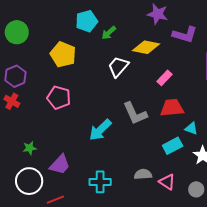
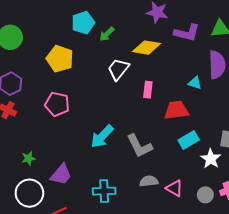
pink rectangle: (164, 78) -> (148, 90), moved, turned -35
gray L-shape: (135, 113) -> (139, 146), moved
cyan triangle: (191, 128) -> (195, 83), moved
cyan rectangle: (173, 146) -> (189, 140), moved

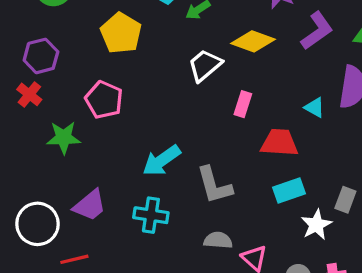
purple L-shape: (187, 33) -> (317, 31), turned -60
green star: (29, 158) -> (64, 138), moved, size x1.5
cyan cross: (104, 191) -> (151, 215), moved

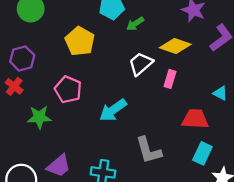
pink rectangle: (243, 104) -> (170, 79), moved
cyan arrow: (162, 160) -> (113, 110), moved
cyan rectangle: (289, 191) -> (202, 153), turned -45

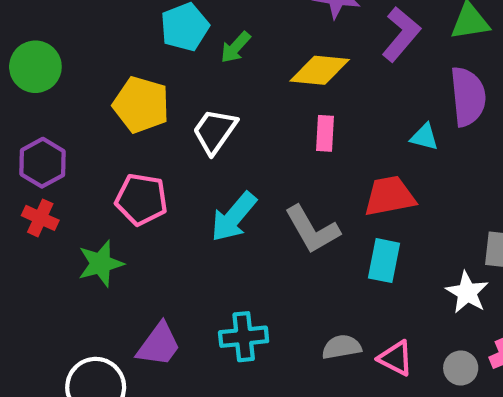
white trapezoid: (141, 64) -> (215, 131), moved
gray L-shape: (149, 150) -> (312, 230), moved
cyan rectangle: (202, 153) -> (384, 261), moved

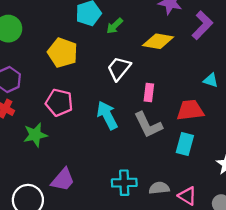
white trapezoid: (215, 131) -> (119, 68), moved
pink rectangle: (325, 133) -> (149, 93), moved
cyan arrow: (234, 217) -> (107, 115), turned 108
cyan cross: (244, 337) -> (124, 183), moved

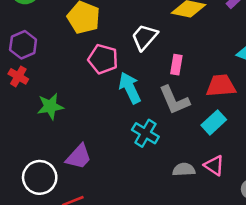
pink pentagon: (59, 103) -> (103, 59), moved
cyan rectangle: (185, 144) -> (214, 122), turned 30
cyan cross: (124, 183) -> (145, 133), moved, turned 30
pink triangle: (187, 196) -> (214, 165), moved

